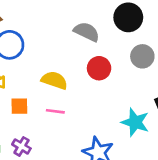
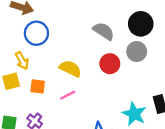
gray circle: (142, 56) -> (137, 52), moved
pink line: (55, 111) -> (68, 95), turned -42

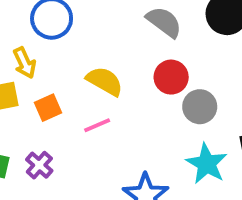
gray circle: (137, 52) -> (200, 107), moved
orange square: (38, 86) -> (48, 108), turned -35

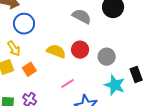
red circle: (171, 77) -> (80, 50), moved
pink line: (97, 125) -> (68, 84), moved

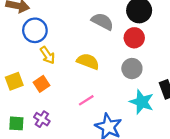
yellow arrow: (14, 48) -> (47, 55), moved
red circle: (80, 50) -> (134, 38), moved
yellow semicircle: (56, 51) -> (88, 61), moved

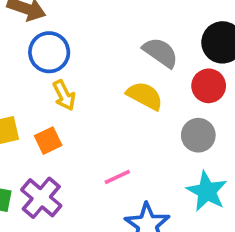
yellow semicircle: (88, 61) -> (145, 96), moved
purple cross: (42, 119) -> (41, 198), size x1.5

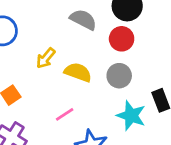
yellow arrow: (64, 95) -> (46, 58), moved, turned 75
yellow semicircle: (145, 96) -> (78, 72), moved

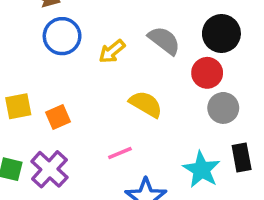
yellow arrow: (46, 58) -> (112, 51), moved
gray circle: (119, 76) -> (223, 108), moved

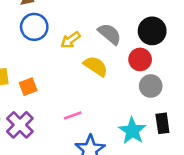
yellow semicircle: (146, 104) -> (96, 66), moved

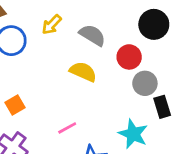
black circle: (152, 31) -> (154, 24), moved
yellow arrow: (70, 40) -> (52, 25), moved
black rectangle: (162, 123) -> (162, 107), moved

